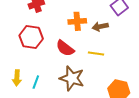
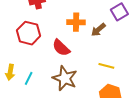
brown arrow: (100, 26) -> (98, 30), turned -35
yellow line: (96, 53) -> (106, 66), moved

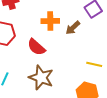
yellow line: (106, 66) -> (94, 64), moved

